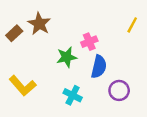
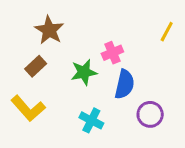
brown rectangle: (14, 33) -> (36, 66), moved

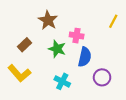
brown star: (49, 30) -> (48, 20), moved
pink cross: (112, 53) -> (77, 36), turned 32
green star: (84, 72) -> (57, 49), turned 30

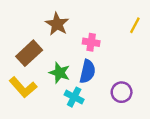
brown rectangle: (24, 45) -> (29, 53), size x1.5
green star: (57, 49) -> (59, 73), moved
blue semicircle: (85, 57) -> (87, 71), moved

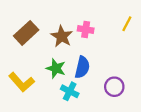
brown star: (57, 24) -> (62, 36), moved
pink cross: (91, 42) -> (86, 29), moved
brown rectangle: (29, 53) -> (26, 33), moved

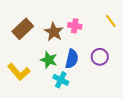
yellow line: (127, 24) -> (111, 21), turned -64
purple circle: (114, 87) -> (100, 57), moved

